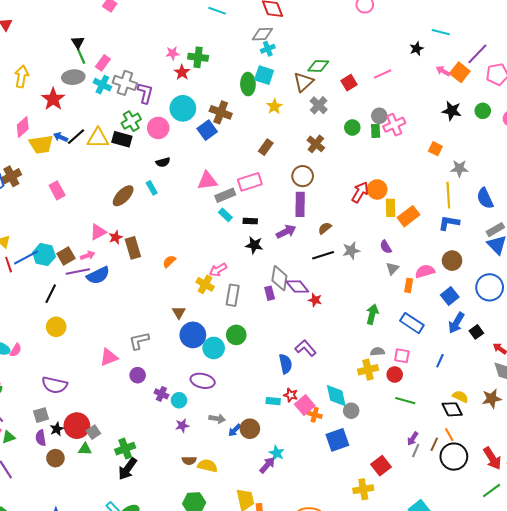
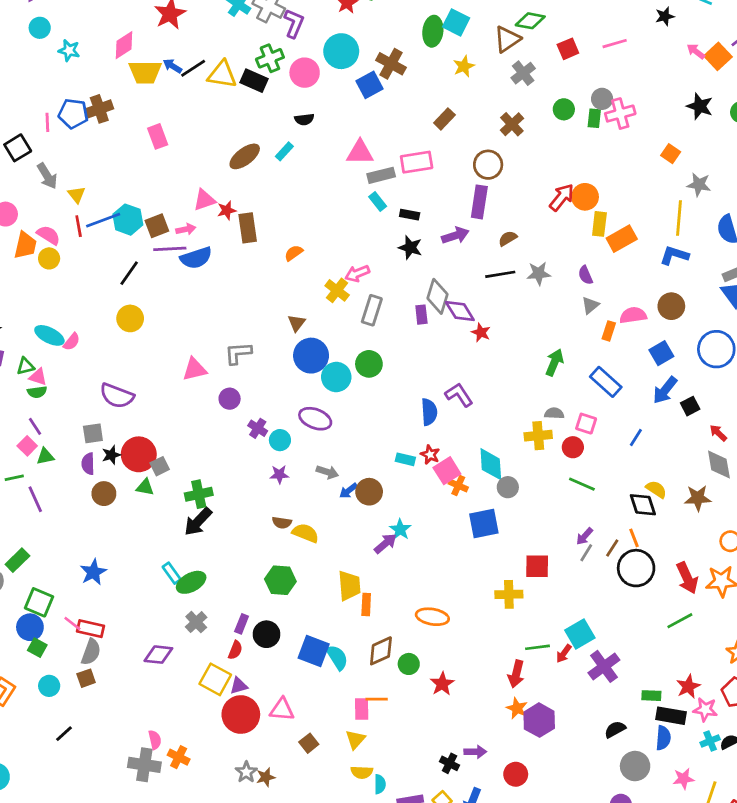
cyan rectangle: (152, 188) -> (284, 151), turned 64
red square: (381, 466) -> (537, 566), turned 30

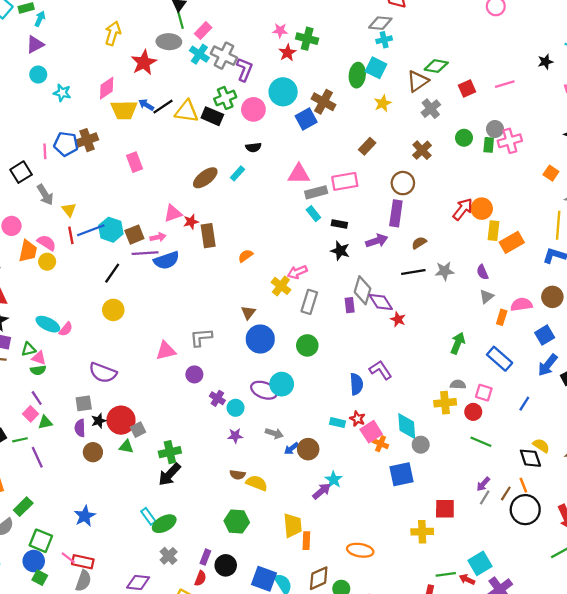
cyan circle: (336, 377) -> (282, 384), moved
red arrow: (564, 654) -> (467, 579), turned 80

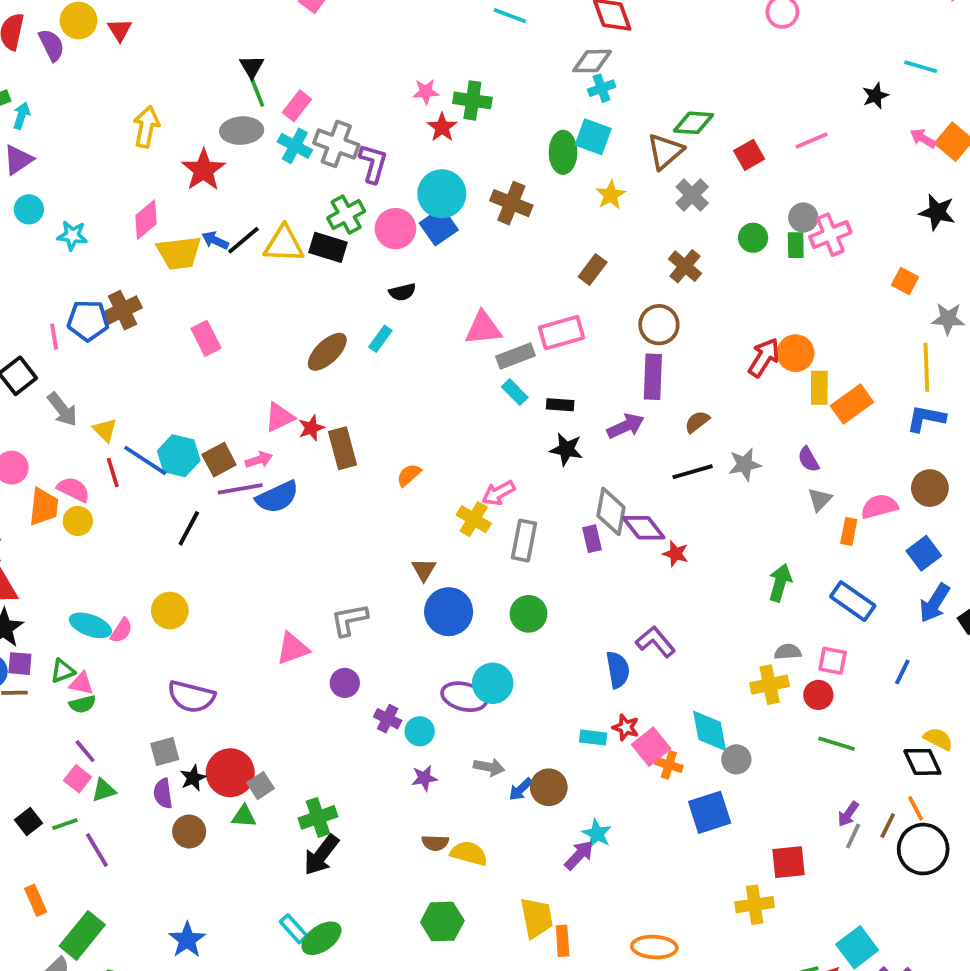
blue square: (306, 119) -> (439, 226), moved
blue line: (91, 230) -> (145, 460), turned 60
yellow circle: (113, 310) -> (170, 611), moved
green rectangle: (23, 507) -> (82, 935), size x1.4

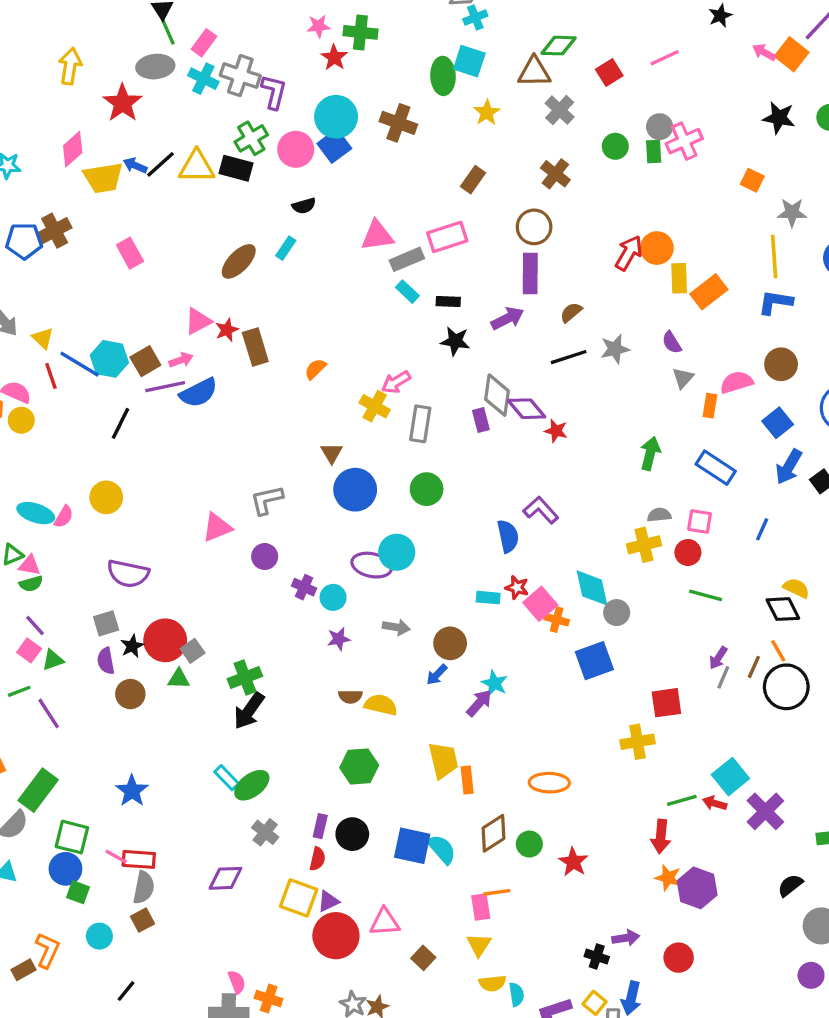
brown triangle: (665, 151) -> (534, 72), turned 42
blue arrow: (521, 789) -> (437, 675), moved

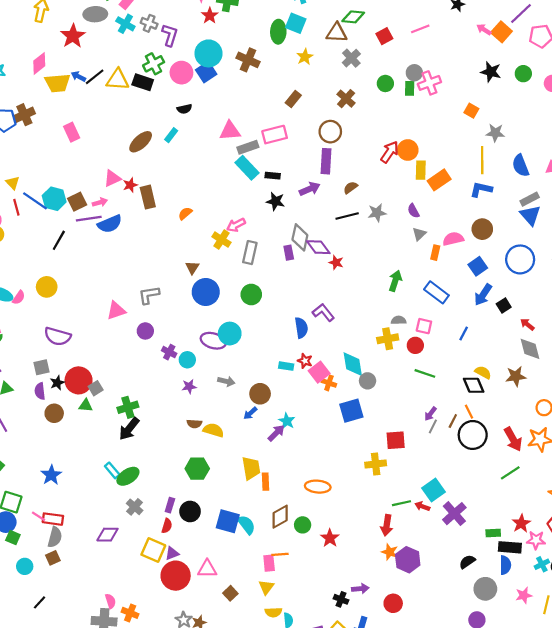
gray cross: (240, 76) -> (149, 23), size x0.7
cyan rectangle: (407, 292) -> (247, 168), size x1.6

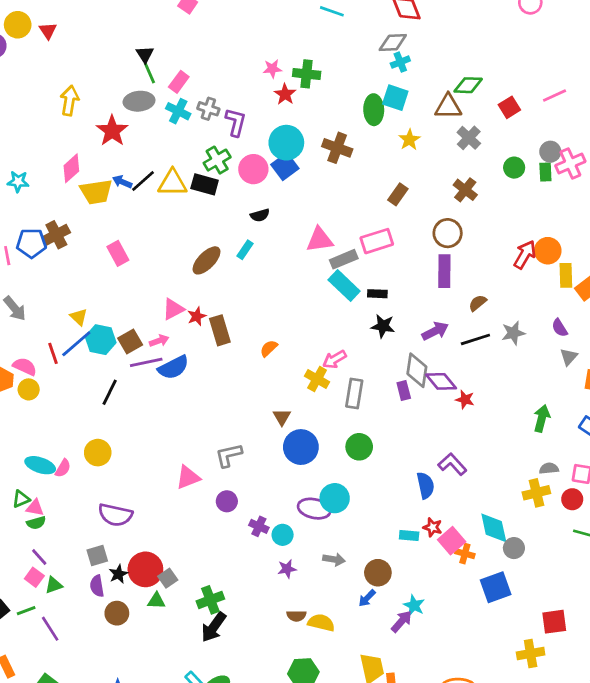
yellow triangle: (13, 183) -> (79, 317), moved
purple arrow: (310, 189) -> (435, 331), moved
blue line: (35, 201) -> (76, 344), turned -72

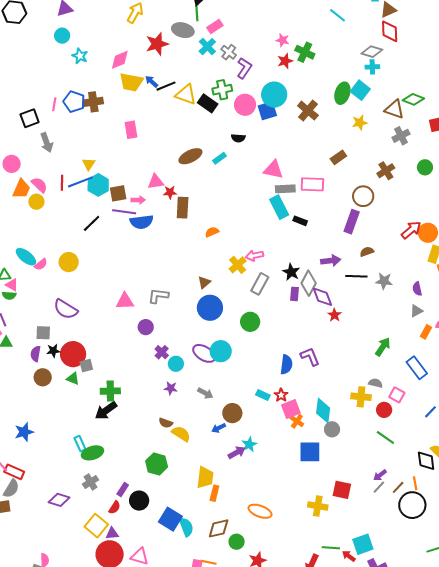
black star: (383, 326) -> (291, 272), moved

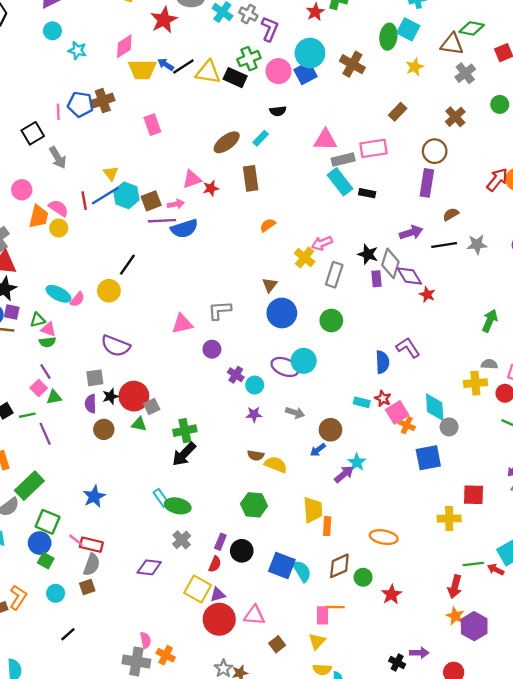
brown rectangle: (183, 208) -> (251, 178), moved
black line: (92, 223) -> (127, 265), moved
green ellipse: (93, 453) -> (178, 506), turned 40

